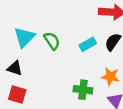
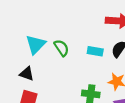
cyan rectangle: (88, 44) -> (95, 51), turned 40

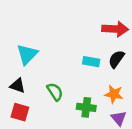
green semicircle: (61, 48) -> (55, 92), moved

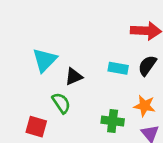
black triangle: (17, 86) -> (74, 77), moved, turned -42
green semicircle: (55, 92) -> (61, 103), moved

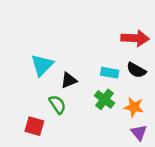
black semicircle: (147, 66) -> (136, 70), turned -96
green cross: (113, 121) -> (104, 99), moved, turned 30

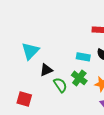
black triangle: (69, 80) -> (46, 70), moved
green semicircle: (57, 104) -> (60, 85), moved

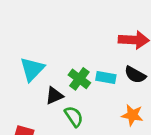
green cross: (79, 78) -> (79, 79), moved

